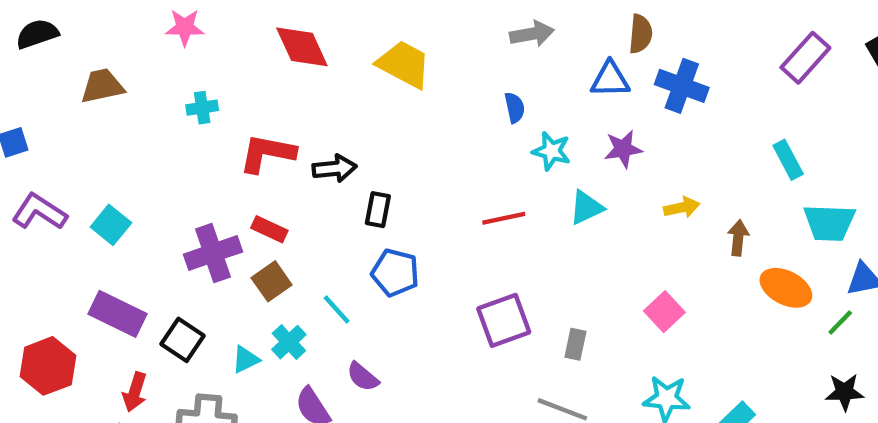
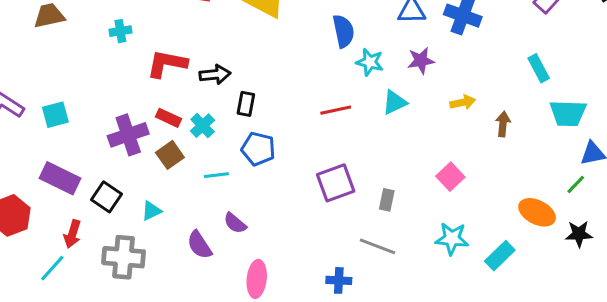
blue semicircle: (515, 108) -> (343, 31), size x1.5
cyan square: (111, 225) -> (55, 115), turned 36
orange ellipse: (786, 288) -> (537, 212), moved
cyan line: (337, 309) -> (216, 175), turned -55
cyan cross: (289, 342) -> (203, 126), moved

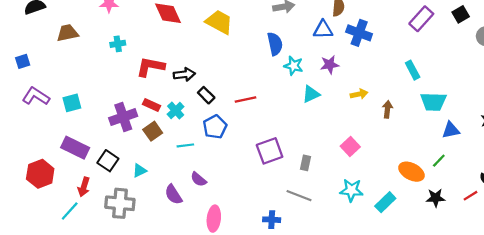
black rectangle: (246, 104) -> (206, 95), turned -56
red line: (336, 110) -> (245, 100), moved
blue pentagon: (258, 149) -> (215, 127), turned 30
green line: (576, 184) -> (439, 161), moved
black star: (579, 234) -> (436, 198), moved

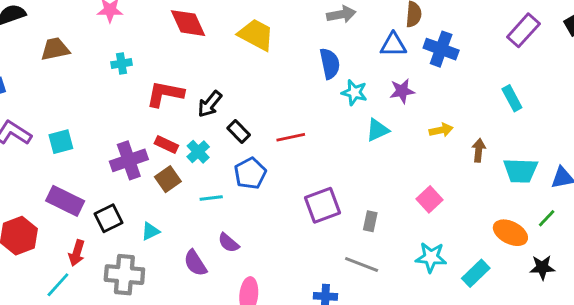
black arrow: (184, 74) -> (210, 104), turned 135
cyan trapezoid: (433, 102) -> (521, 171), moved
black square: (108, 161) -> (109, 218), turned 30

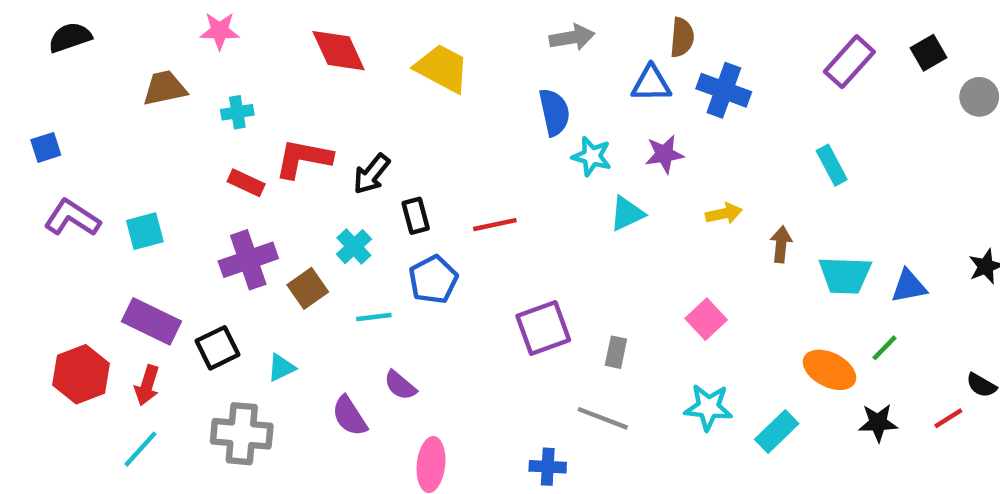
brown trapezoid: (55, 49) -> (165, 88), moved
black rectangle: (239, 131) -> (416, 216), turned 30
red rectangle: (166, 145) -> (246, 183), moved
red arrow: (77, 253) -> (147, 385), moved

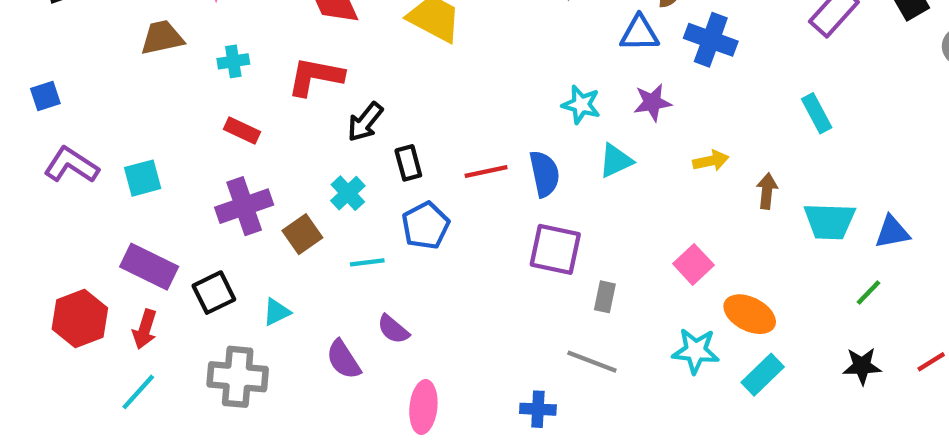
blue semicircle: (554, 112) -> (544, 174), moved
red L-shape: (303, 158) -> (315, 77), moved
purple square: (543, 328) -> (555, 249), moved, turned 32
orange ellipse: (829, 370) -> (750, 314), moved

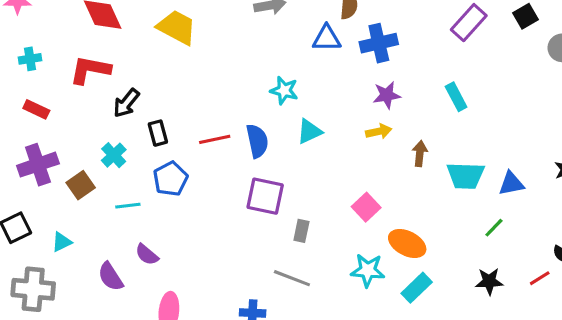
blue cross: (711, 40) -> (379, 43), turned -33
purple star: (652, 102) -> (387, 95), moved

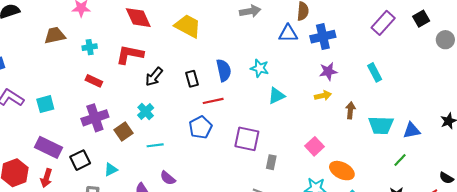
black rectangle: (158, 133) -> (192, 79), moved
blue semicircle: (257, 141) -> (224, 70), moved
blue pentagon: (170, 179) -> (200, 127), moved

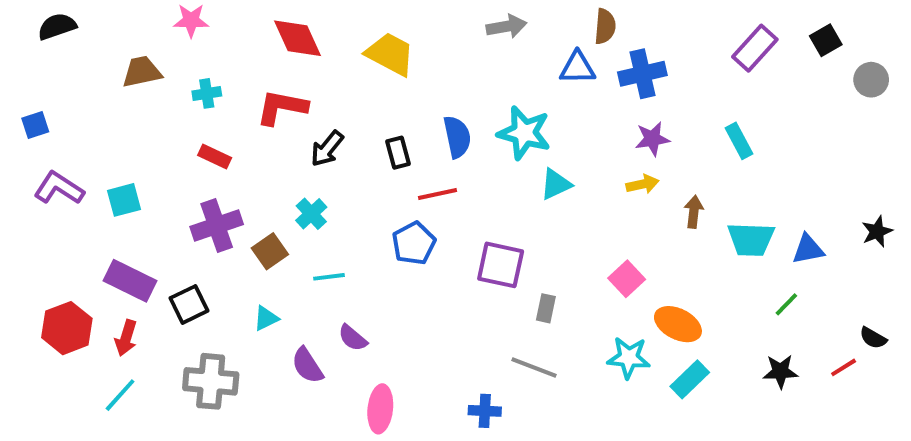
cyan star: (260, 68) -> (524, 133), size x1.5
cyan triangle: (111, 170) -> (266, 318), moved

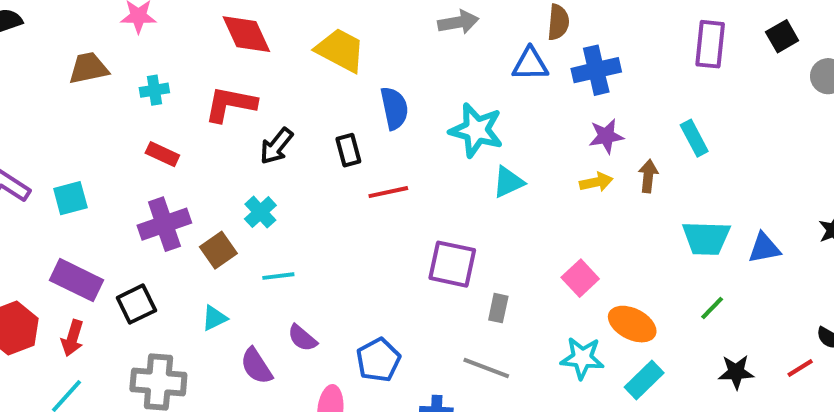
purple rectangle: (755, 48) -> (710, 44), turned -36
blue semicircle: (457, 137) -> (394, 108), moved
brown arrow: (694, 212) -> (648, 176), moved
blue pentagon: (414, 243) -> (378, 360), moved
green line: (786, 304) -> (712, 308), moved

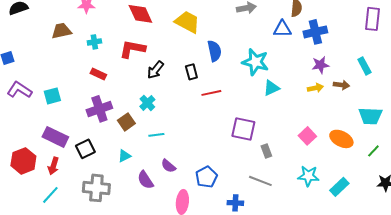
brown arrow: (648, 176) -> (341, 85), turned 91
gray rectangle: (498, 308) -> (266, 151), turned -32
orange ellipse: (632, 324) -> (341, 139), moved

